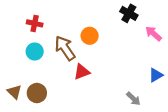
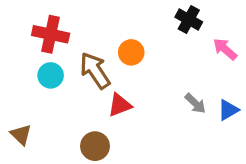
red cross: (35, 23) -> (51, 34), size x1.5
brown circle: (37, 93) -> (95, 146), moved
gray arrow: (133, 99) -> (195, 103), moved

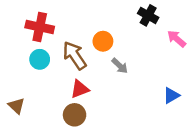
gray arrow: (195, 103) -> (120, 66), moved
red triangle: (120, 105) -> (80, 89), moved
blue triangle: (228, 110) -> (171, 95), moved

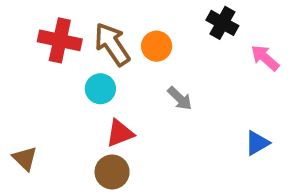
orange circle: (103, 41) -> (157, 46), moved
brown arrow: (75, 55) -> (112, 44), moved
cyan circle: (40, 59) -> (100, 89), moved

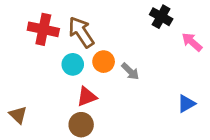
orange circle: (157, 46) -> (104, 62), moved

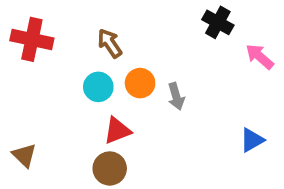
red cross: (43, 29) -> (32, 39), moved
brown arrow: (81, 32) -> (110, 43), size x0.7
gray arrow: (130, 71) -> (176, 96), turned 30

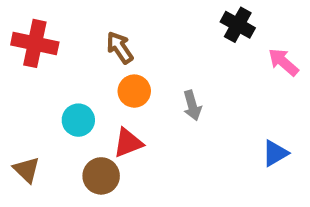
orange circle: (140, 83) -> (134, 91), moved
cyan circle: (98, 87) -> (78, 120), moved
brown circle: (110, 168) -> (101, 176), moved

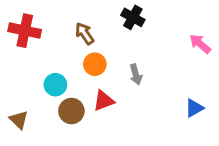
black cross: (238, 25) -> (133, 17), moved
red triangle: (128, 143) -> (104, 101), moved
brown circle: (101, 176) -> (71, 111), moved

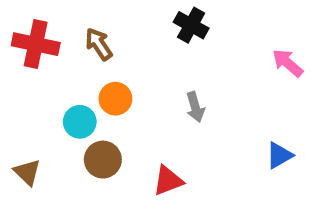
brown arrow: (85, 34) -> (99, 44), moved
orange circle: (95, 64) -> (115, 99), moved
red triangle: (104, 101) -> (168, 181), moved

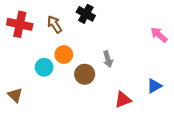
black cross: (191, 25) -> (86, 14), moved
brown circle: (103, 160) -> (85, 74), moved
red triangle: (168, 181) -> (123, 100), moved

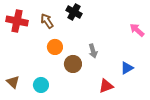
cyan circle: (44, 67) -> (41, 85), moved
blue triangle: (154, 86) -> (127, 68), moved

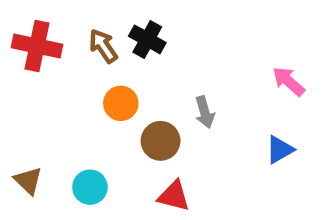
black cross: (74, 12) -> (147, 39), moved
pink arrow: (137, 30) -> (288, 81), moved
red triangle: (106, 86) -> (174, 196), moved, turned 35

